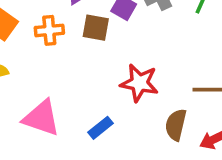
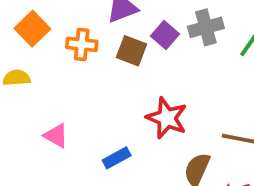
pink triangle: (42, 118) -> (56, 136), size x0.6

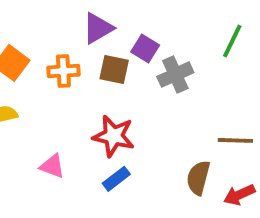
gray cross: (206, 27) -> (175, 75), moved
red star: (167, 118) -> (114, 136), moved

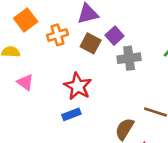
orange cross: (63, 71) -> (58, 35), turned -30
pink triangle: (52, 166) -> (25, 82), moved

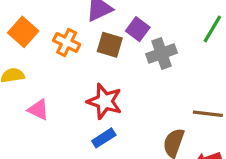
orange cross: (58, 35) -> (67, 42), turned -36

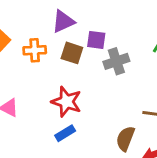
purple square: (138, 29) -> (96, 40), turned -30
orange cross: (67, 42) -> (35, 50), turned -30

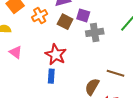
orange cross: (35, 50) -> (40, 16), turned -35
blue rectangle: (65, 133) -> (51, 76), turned -64

